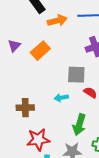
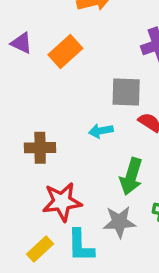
purple triangle: (14, 46) -> (21, 43), turned -48

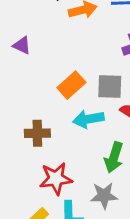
orange rectangle: (65, 51) -> (71, 85), moved
cyan arrow: (101, 131) -> (88, 119), size x1.5

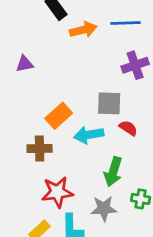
purple triangle: (22, 45) -> (25, 64), turned -36
orange rectangle: (71, 85) -> (59, 116), moved

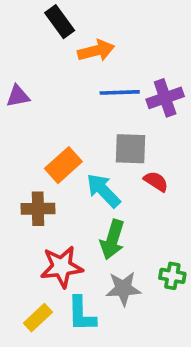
blue line: (126, 23) -> (120, 92), moved
cyan arrow: (89, 135) -> (103, 191), turned 56
green arrow: (113, 172) -> (112, 240), moved

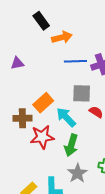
brown cross: (38, 209) -> (22, 118), moved
red star: (62, 267) -> (42, 137), moved
gray star: (123, 289) -> (77, 173), turned -30

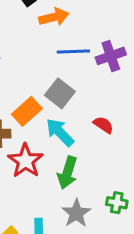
gray square: (82, 93) -> (60, 93), moved, turned 36
red star: (42, 137) -> (25, 161), turned -30

